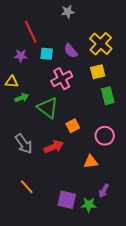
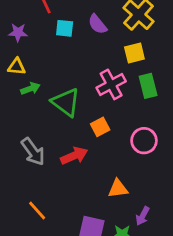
purple star: (21, 56) -> (18, 32), moved
pink cross: (62, 79) -> (111, 84), moved
orange triangle: (91, 162) -> (118, 189), moved

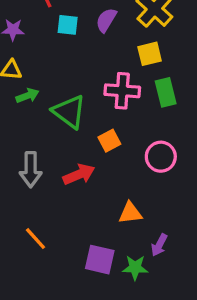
purple semicircle: (97, 24) -> (106, 20), turned 70
pink cross: (111, 84) -> (122, 91), turned 32
gray arrow: (33, 152) -> (31, 170), turned 36

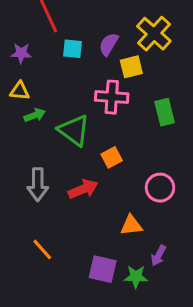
yellow square: (150, 54) -> (131, 67), moved
pink cross: (122, 91) -> (112, 97), moved
pink circle: (161, 157) -> (160, 188), moved

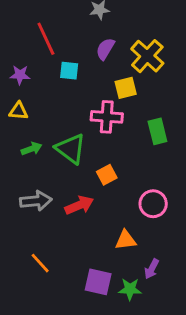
purple semicircle: (109, 44) -> (105, 49), moved
green arrow: (35, 115) -> (31, 149), moved
gray arrow: (38, 185) -> (36, 201), turned -96

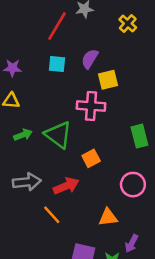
red line: (46, 39) -> (57, 26), moved, turned 56
purple semicircle: (105, 49) -> (90, 59), moved
yellow cross: (147, 56) -> (128, 23), moved, size x0.6
green rectangle: (157, 131) -> (139, 136), moved
orange line: (40, 263) -> (52, 215), moved

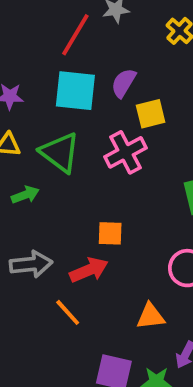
cyan square: (57, 64) -> (75, 91), size x1.6
pink cross: (91, 106) -> (126, 152), turned -32
green triangle: (58, 135) -> (60, 152), moved
orange square: (91, 158) -> (110, 233), moved, turned 30

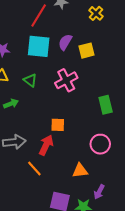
yellow square: (151, 114) -> (86, 51), moved
green triangle: (60, 152) -> (30, 80), size x0.6
red arrow: (89, 270) -> (46, 145), turned -42

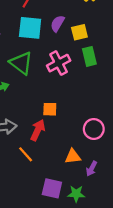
green triangle: (30, 80) -> (21, 63), size x1.6
green rectangle: (106, 105) -> (89, 56), moved
purple arrow: (99, 192) -> (92, 169), moved

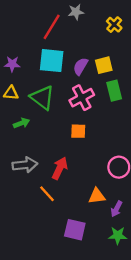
purple semicircle: (57, 23) -> (81, 66), moved
orange square: (50, 109) -> (78, 131), moved
green star: (76, 194) -> (118, 235), moved

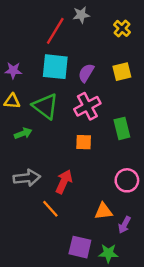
yellow square: (104, 65) -> (122, 72), moved
green rectangle: (114, 91) -> (122, 128), moved
green star: (118, 235) -> (108, 253), moved

